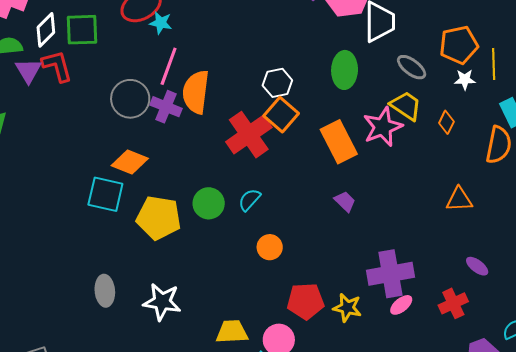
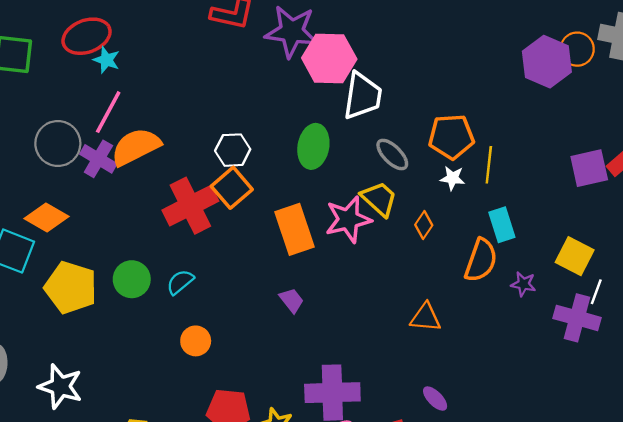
orange semicircle: (196, 92) -> (136, 147), turned 48

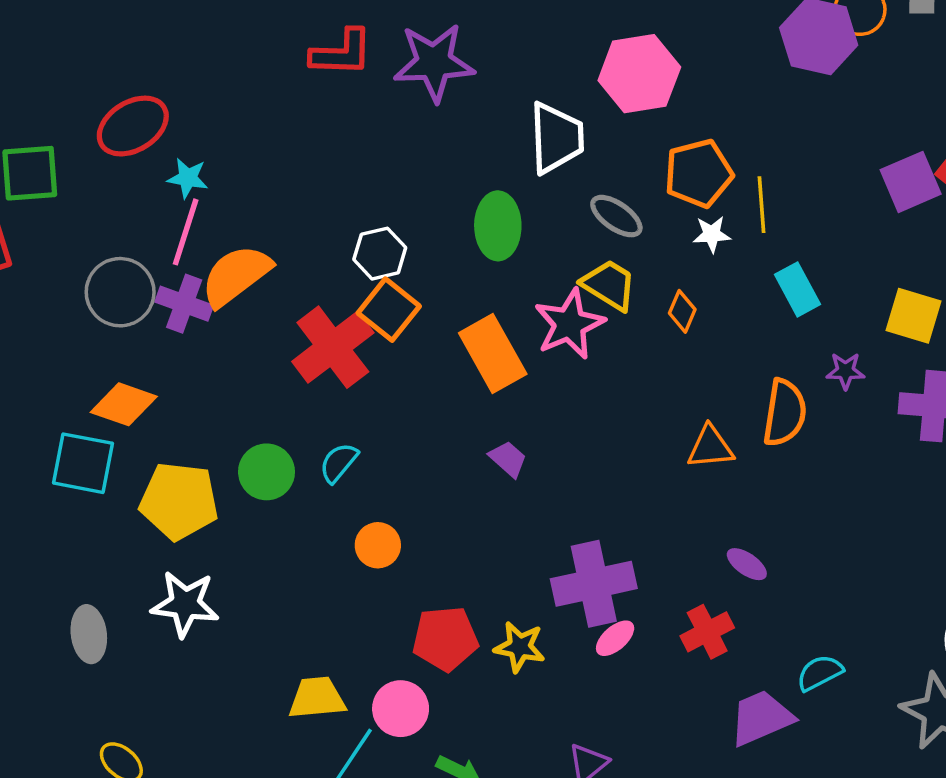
pink hexagon: (329, 59) -> (639, 74), moved
cyan star: (106, 60) -> (188, 178), moved
orange semicircle: (481, 260) -> (785, 413), moved
white star: (60, 386) -> (185, 604), moved

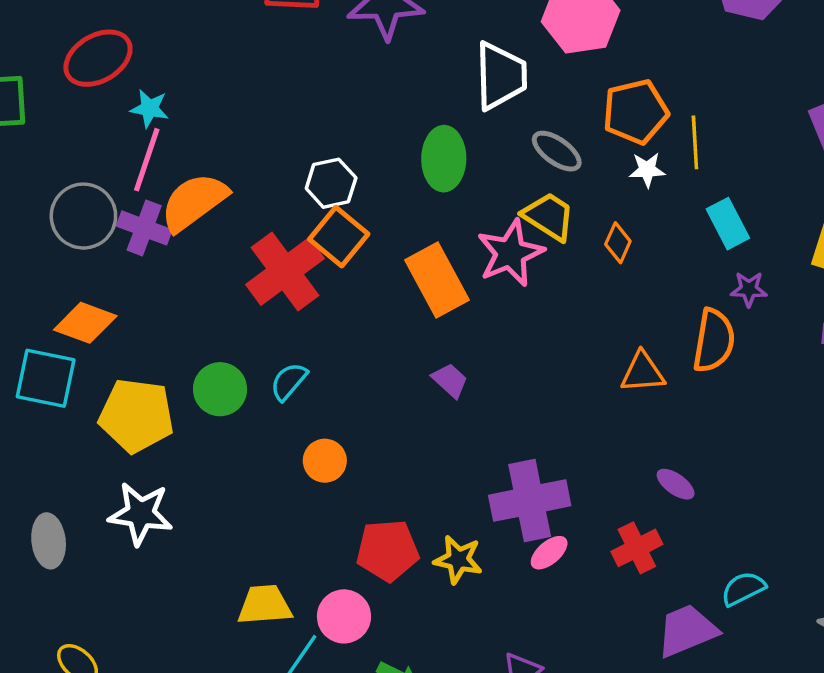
purple star: (845, 371) -> (749, 289), moved

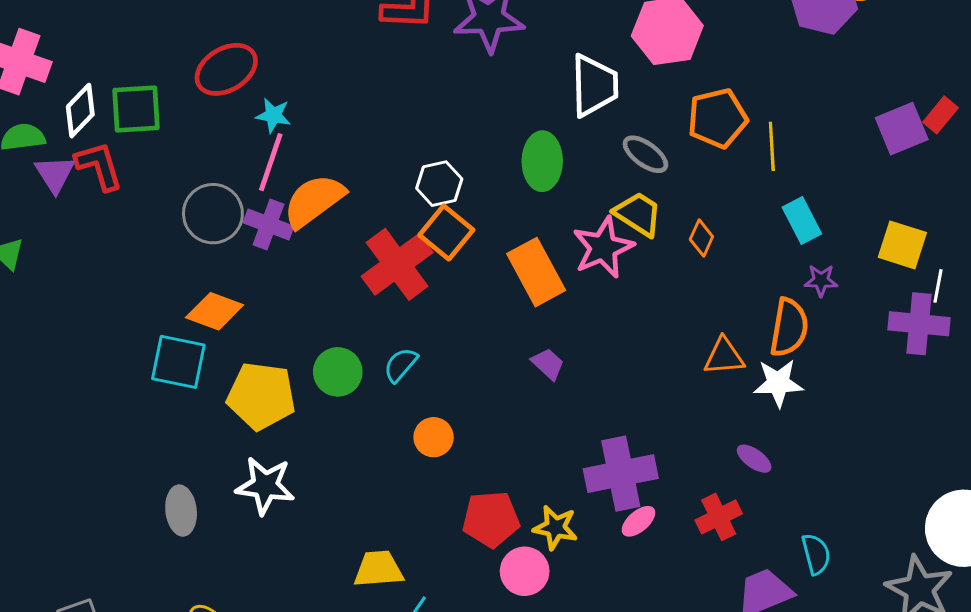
white star: (647, 170) -> (778, 383), moved, size x1.5
cyan semicircle: (743, 589) -> (816, 554), turned 102
pink circle: (344, 616) -> (525, 571), moved

